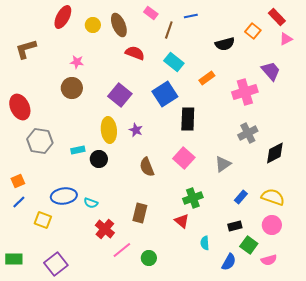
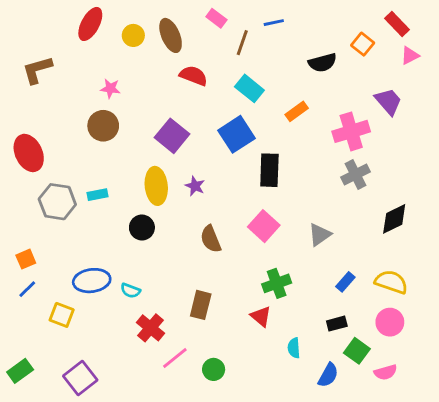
gray cross: (248, 133) -> (355, 174), moved
cyan rectangle: (78, 150) -> (97, 195), moved
green rectangle: (14, 259) -> (20, 371), turned -36

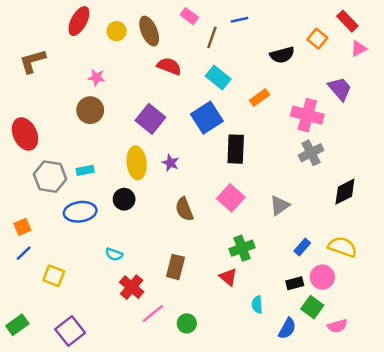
pink cross: (351, 131) -> (307, 115), turned 32
blue ellipse: (92, 281) -> (80, 212), moved
pink circle: (390, 322) -> (322, 277), moved

